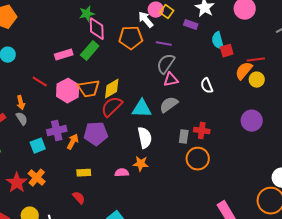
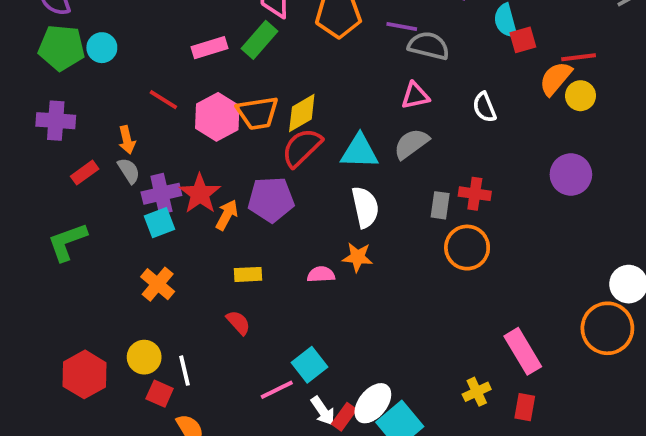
gray semicircle: (166, 64) -> (429, 46), moved, turned 70
purple cross: (57, 131) -> (161, 194), moved
red star: (17, 183) -> (200, 194), moved

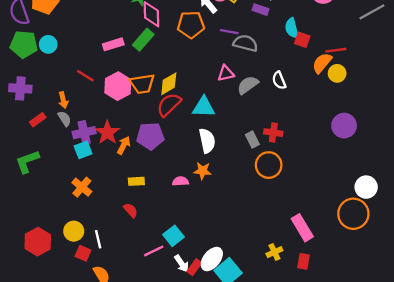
red square: (523, 40) -> (302, 40), turned 35
pink triangle: (415, 96) -> (226, 73), moved
gray semicircle: (411, 144) -> (248, 85), moved
purple circle: (571, 175) -> (344, 126), moved
gray rectangle: (440, 205) -> (252, 140), turned -35

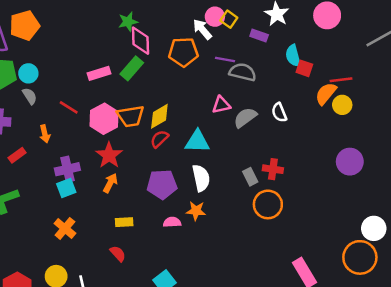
red semicircle: (169, 105) -> (159, 139), size x0.7
gray semicircle: (64, 119) -> (30, 96), moved
red star: (107, 133) -> (109, 155), moved
purple pentagon: (150, 136) -> (162, 184), moved

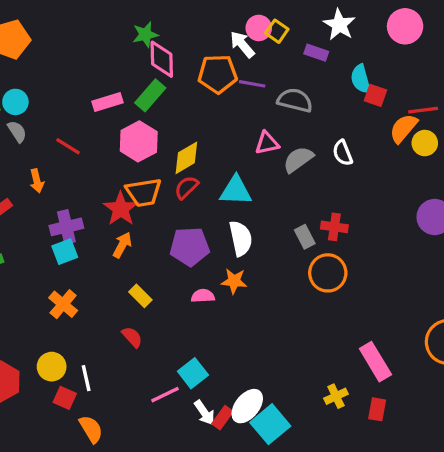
purple line: (225, 60) -> (252, 84), moved
orange trapezoid: (130, 116) -> (144, 192), moved
pink hexagon: (104, 119) -> (139, 141), moved
yellow rectangle: (124, 222) -> (140, 296), turned 48

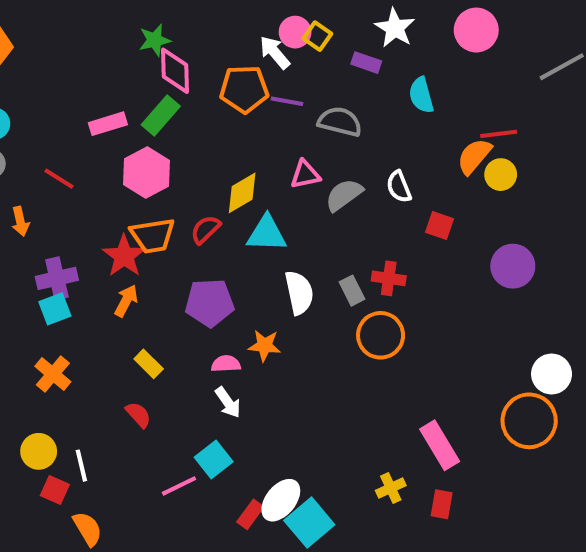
red square: (375, 95) -> (440, 225), moved
yellow diamond: (186, 158) -> (242, 193), moved
white semicircle: (241, 238) -> (299, 293), moved
white arrow: (204, 413) -> (228, 402), moved

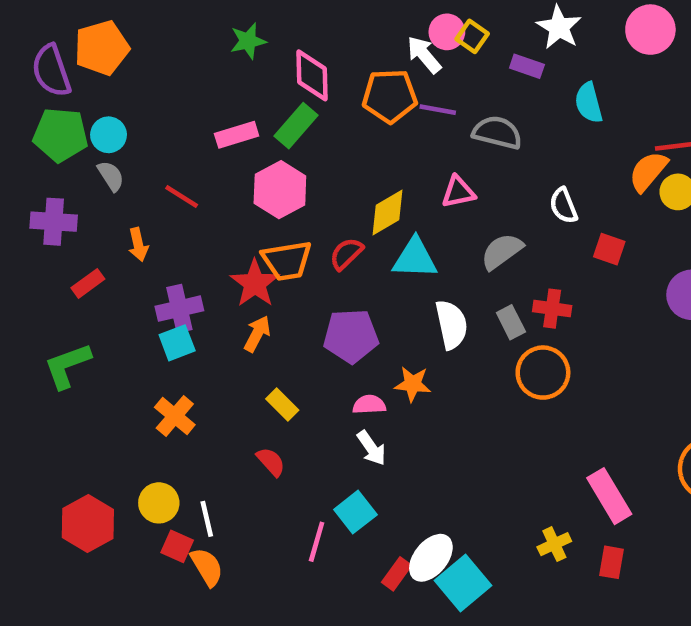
green star: (155, 40) -> (248, 41), moved
gray semicircle: (344, 195) -> (502, 251), moved
pink line: (179, 486) -> (317, 542), turned -48
orange semicircle: (87, 529) -> (207, 567), moved

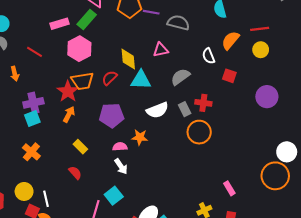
orange semicircle: (648, 171) -> (230, 40), moved
yellow diamond: (387, 213) -> (128, 59), turned -65
white semicircle: (451, 325) -> (157, 110), turned 80
pink rectangle: (609, 496) -> (229, 188), size x0.6

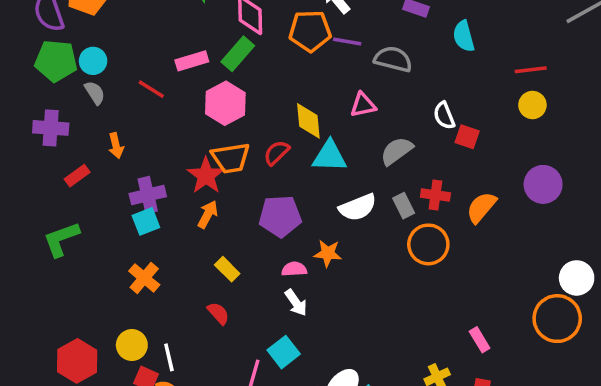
orange semicircle: (230, 40) -> (481, 207), moved
red line: (34, 52) -> (151, 89), moved
red square: (229, 76) -> (467, 137), moved

